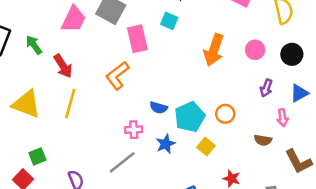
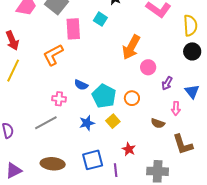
pink circle: (255, 50) -> (148, 67), moved
black circle: (292, 54) -> (192, 51), moved
blue triangle: (299, 93) -> (192, 91), turned -49
cyan pentagon: (190, 117) -> (104, 96), turned -30
blue star: (166, 144) -> (87, 123), moved

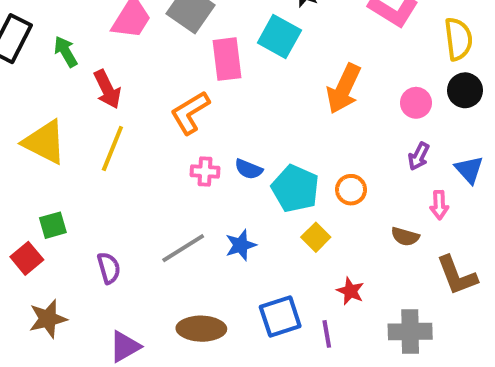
cyan square: (100, 19) -> (279, 36), size x1.5
pink circle: (148, 67) -> (416, 103), moved
pink cross: (59, 99) -> (205, 171), moved
blue star: (87, 123) -> (241, 245), moved

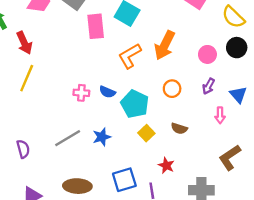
yellow semicircle: (458, 39) -> (233, 17), turned 140
orange L-shape: (190, 113) -> (130, 56), moved
orange circle: (351, 190) -> (172, 89), moved
brown semicircle: (405, 236) -> (179, 128), moved
brown L-shape: (457, 276) -> (230, 157), turned 76

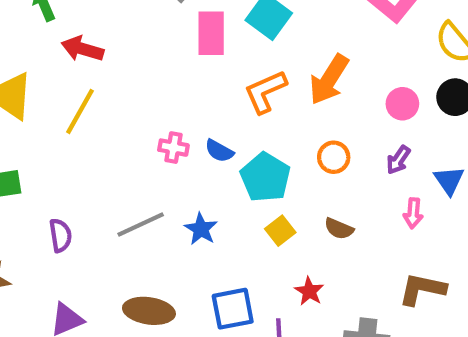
red arrow: (24, 43) -> (82, 49), turned 125
blue star: (102, 137) -> (201, 229), turned -30
brown L-shape: (230, 157) -> (422, 289), turned 40

